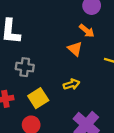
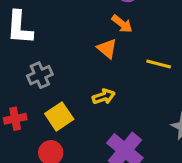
gray cross: (25, 67) -> (40, 75), turned -30

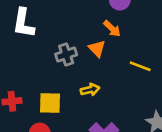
gray cross: (40, 75) -> (66, 54), moved
yellow square: (59, 116) -> (50, 103), turned 30

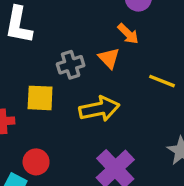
yellow arrow: (90, 90) -> (99, 109), size x1.6
yellow square: (50, 103) -> (40, 98), moved

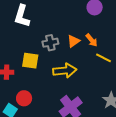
orange arrow: (128, 34) -> (92, 40), moved
orange triangle: (109, 58) -> (73, 41), turned 32

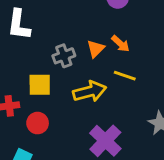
yellow line: (104, 58) -> (125, 76), moved
red circle: (24, 98) -> (38, 123), moved

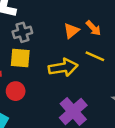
gray cross: (64, 56) -> (22, 32), moved

